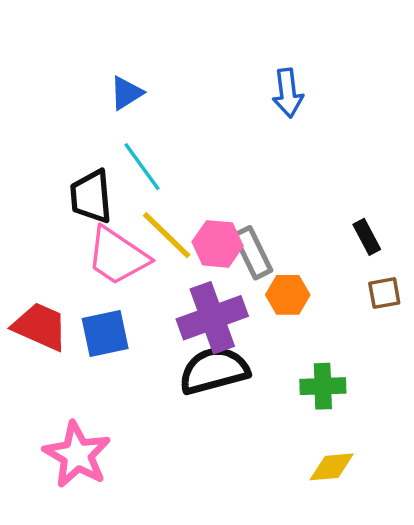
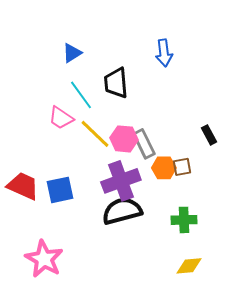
black trapezoid: (91, 197) -> (116, 83), moved
pink trapezoid: (117, 256) -> (61, 118), moved, size x0.7
brown square: (384, 293) -> (182, 167), moved

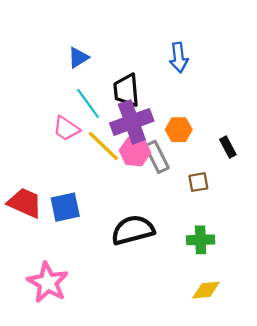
orange hexagon: (164, 168) -> (179, 130), moved
purple cross: (121, 181) -> (132, 122), moved

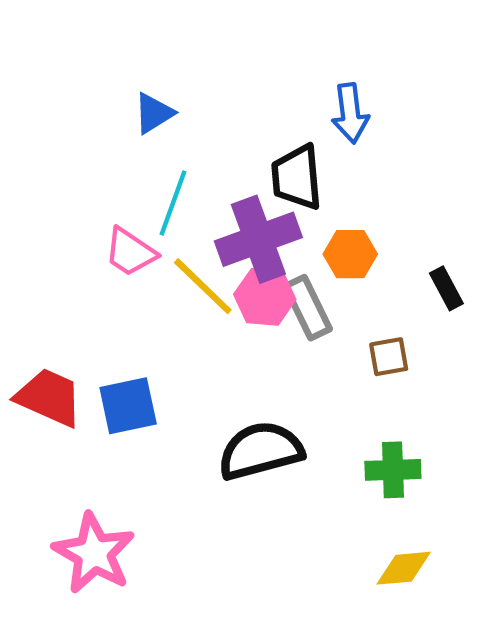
black trapezoid: (126, 90) -> (297, 177), moved
cyan line: (88, 103) -> (173, 203), turned 56

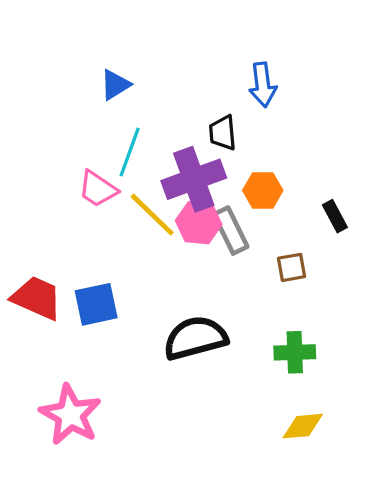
black trapezoid: (297, 177) -> (223, 133), size x0.7

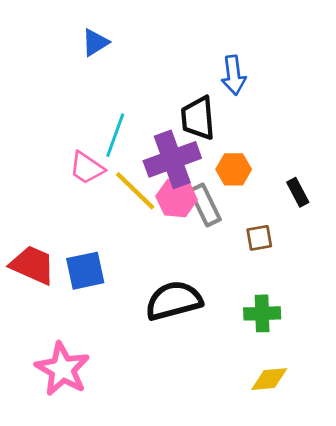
blue triangle: (115, 85) -> (95, 42), moved
black trapezoid: (223, 133) -> (198, 118), size x1.4

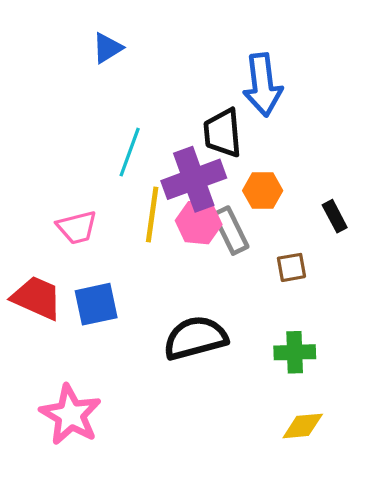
blue arrow: (234, 75) -> (263, 85), size x1.4
pink trapezoid: (87, 168) -> (77, 227), moved, turned -48
yellow line: (135, 191) -> (152, 215), turned 54

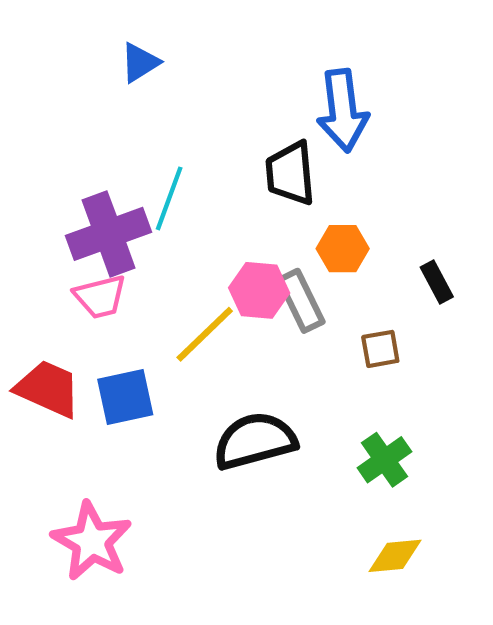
purple cross: (194, 179) -> (109, 234), moved
yellow line: (152, 215) -> (205, 334), moved, turned 38
green cross: (295, 352) -> (384, 460), turned -33

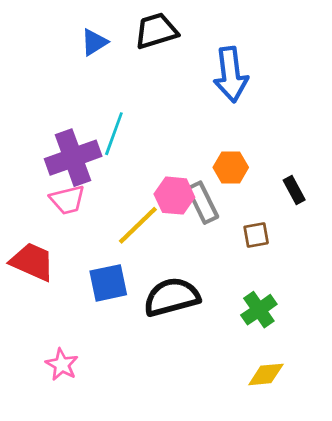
black trapezoid: (290, 173) -> (156, 31), moved, turned 78
blue square: (125, 397) -> (108, 283), moved
pink star: (92, 541) -> (62, 365), size x0.6

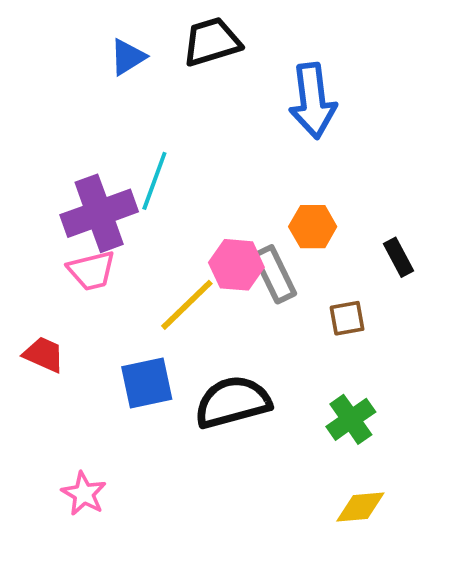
red trapezoid: (32, 262) -> (44, 354), size x0.7

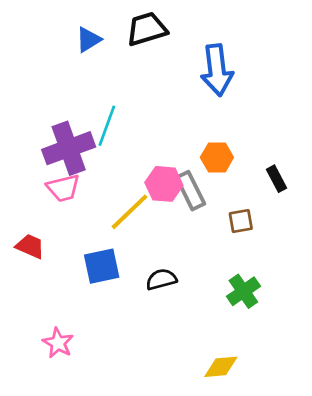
black semicircle: (233, 402) -> (161, 279), size x0.6
yellow diamond: (360, 507) -> (221, 367), moved

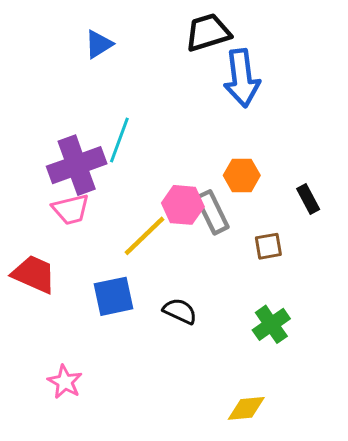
black trapezoid: (147, 29) -> (208, 32), moved
red trapezoid: (30, 246) -> (34, 274), size x1.4
black semicircle: (161, 279) -> (180, 311), turned 40

